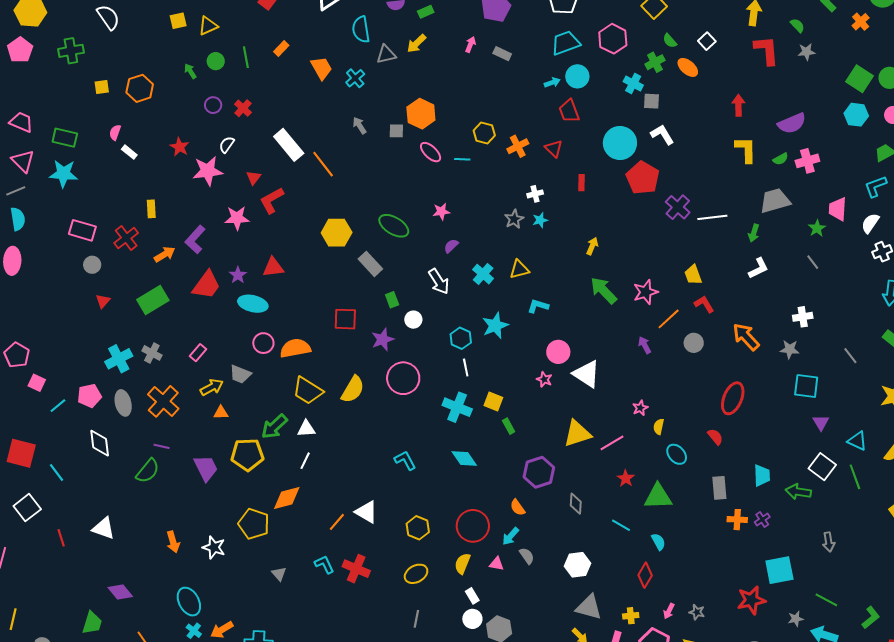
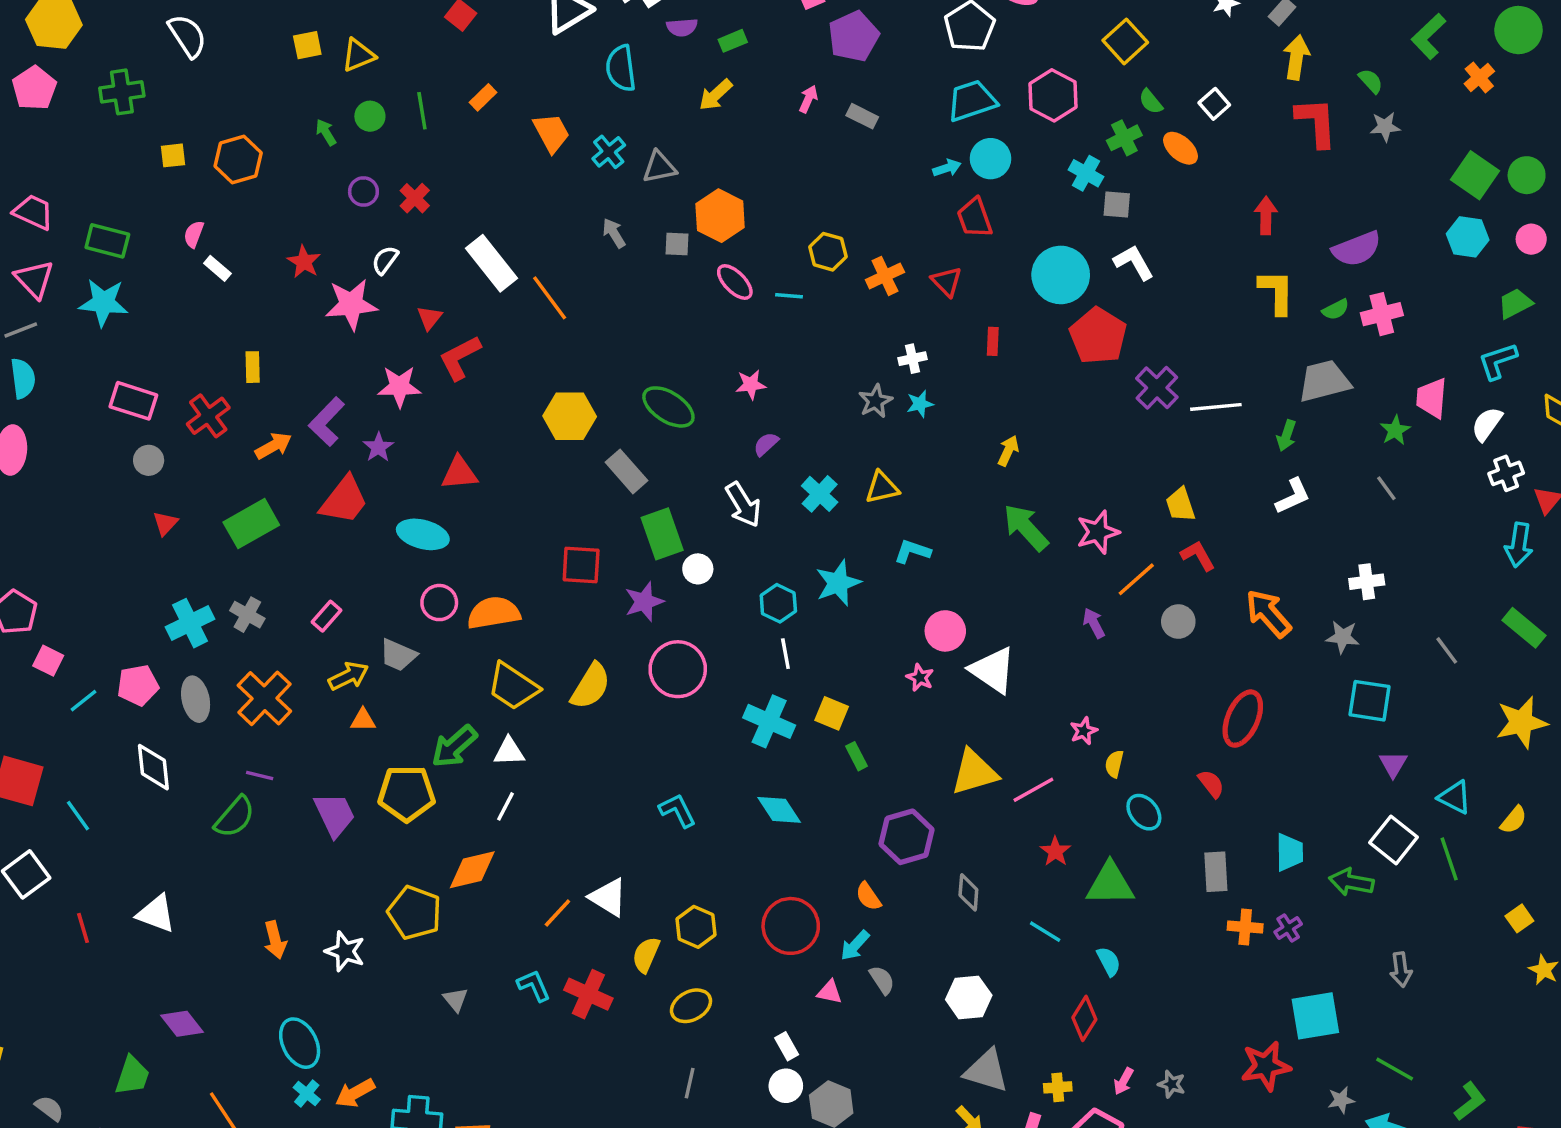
gray triangle: (386, 54) -> (659, 167), moved
purple star: (238, 275) -> (378, 447), moved
green rectangle: (392, 300) -> (662, 534), size x1.8
yellow semicircle: (462, 564) -> (646, 955), moved

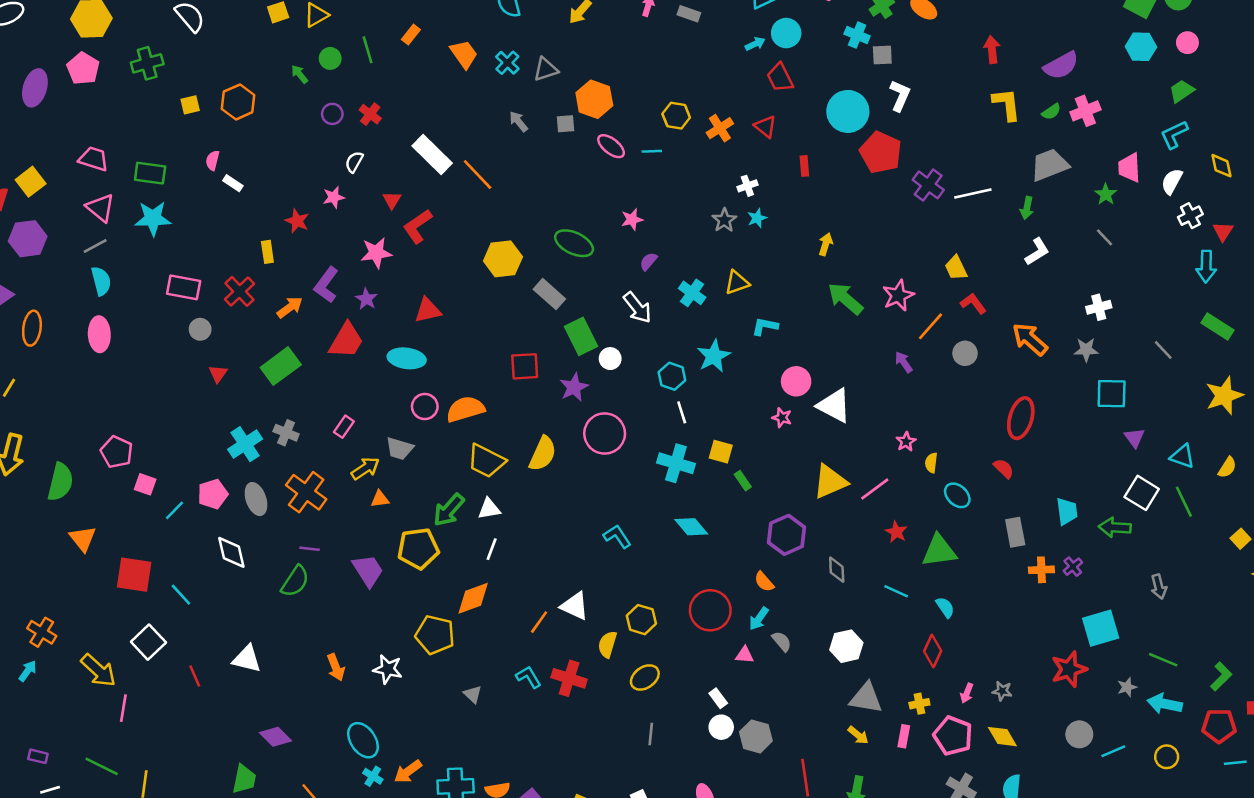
red star: (304, 262) -> (297, 221), moved
white L-shape: (1134, 262) -> (900, 96), turned 60
pink star: (351, 304) -> (334, 197), size x0.6

